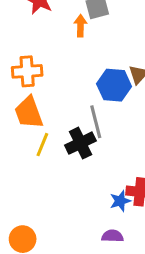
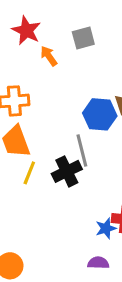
orange arrow: (80, 26) -> (49, 56), moved, turned -36

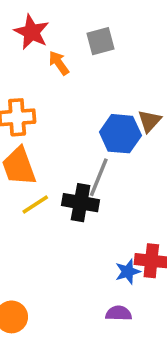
gray line: (82, 150) -> (99, 177), turned 36
black cross: (67, 171) -> (81, 203), turned 36
yellow line: (29, 173) -> (35, 204), turned 35

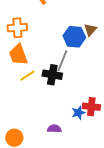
purple semicircle: (119, 313) -> (54, 129), moved

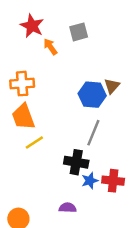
gray line: (62, 61) -> (93, 133), moved
black cross: (52, 75) -> (76, 162), moved
blue star: (78, 113) -> (90, 181), moved

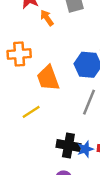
orange trapezoid: (23, 117) -> (48, 78), moved
black cross: (76, 162) -> (68, 146), moved

